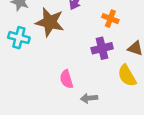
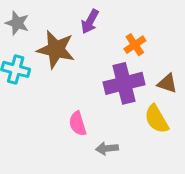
orange cross: (110, 19) -> (135, 45), turned 35
purple cross: (102, 48) -> (124, 83), size x1.4

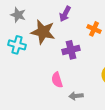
orange cross: (135, 45) -> (94, 29), turned -32
purple cross: (124, 83) -> (71, 50), moved, size x0.7

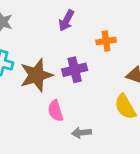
orange cross: (94, 29) -> (106, 41), turned -32
brown star: (43, 32) -> (36, 75), moved, turned -30

